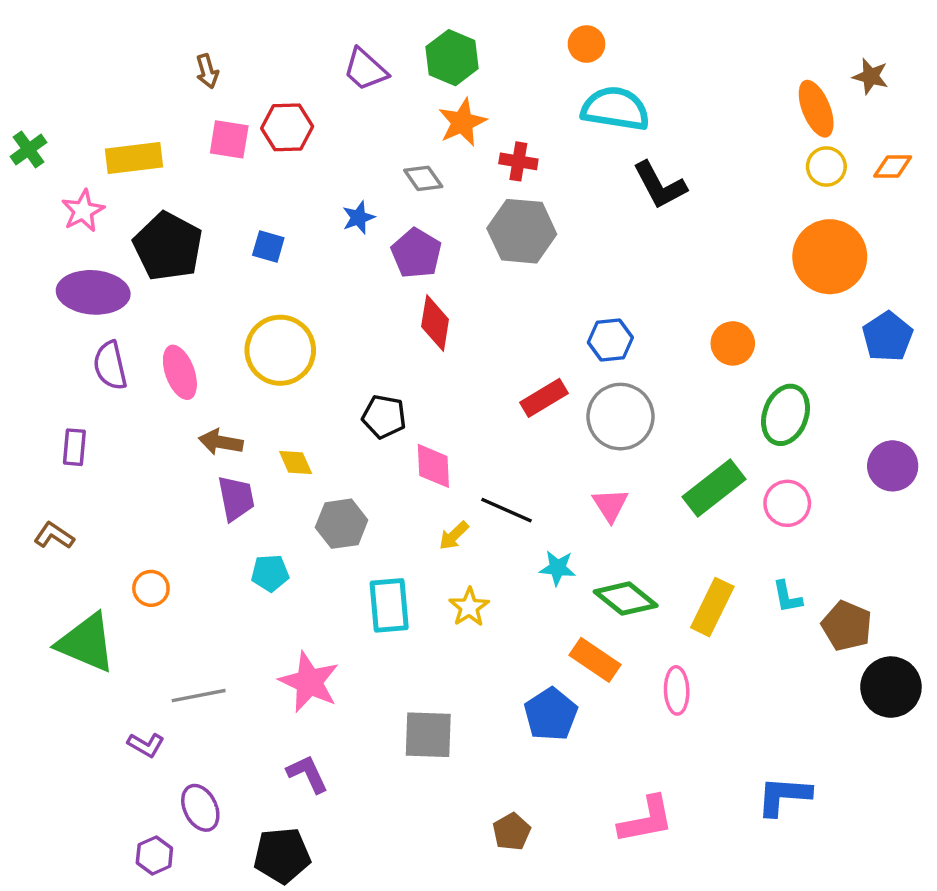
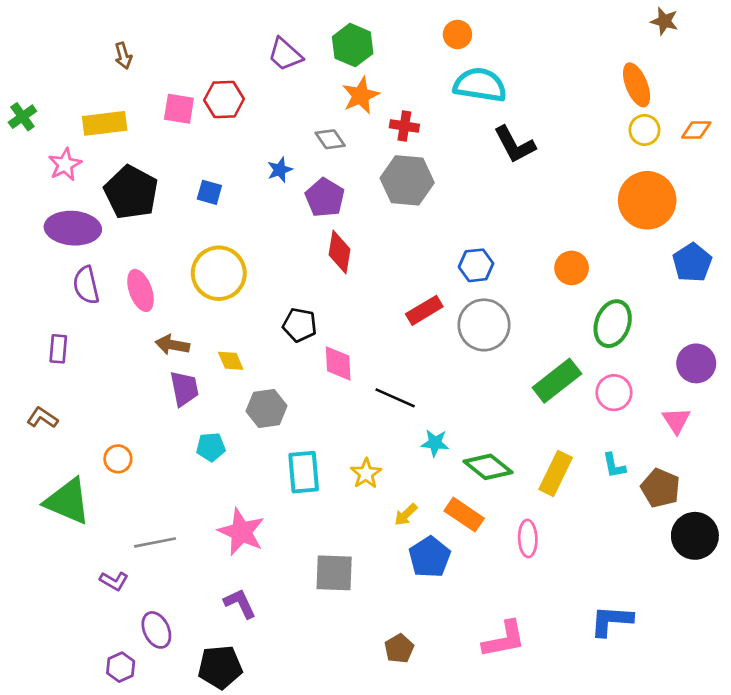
brown arrow: (207, 71) -> (123, 56), moved
brown star: (871, 76) -> (664, 21), moved
pink triangle: (610, 505) -> (676, 420), moved
yellow arrow: (454, 536) -> (406, 515), moved

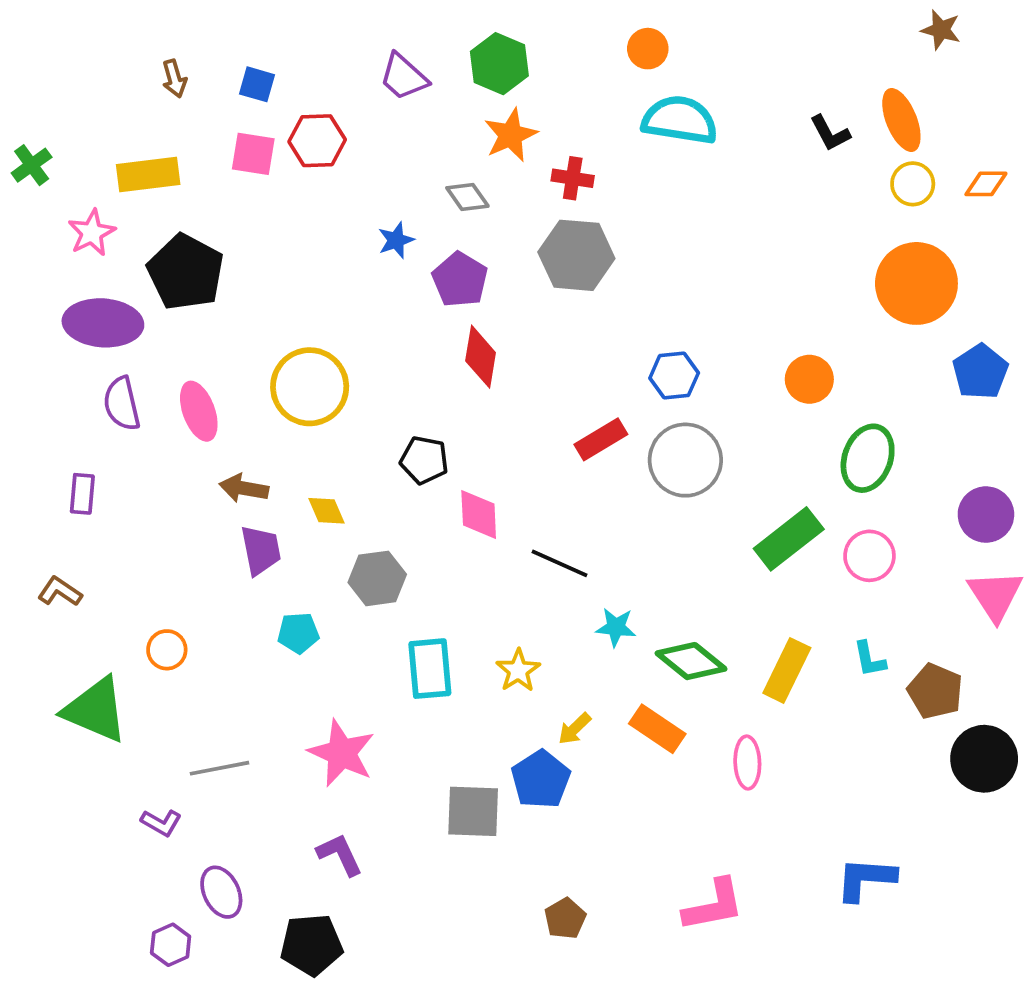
black L-shape: (515, 145) -> (830, 133), moved, size x0.7
blue square: (209, 192) -> (257, 84), moved
pink triangle: (676, 420) -> (995, 595), moved, size x1.4
blue pentagon: (430, 557) -> (541, 779), moved

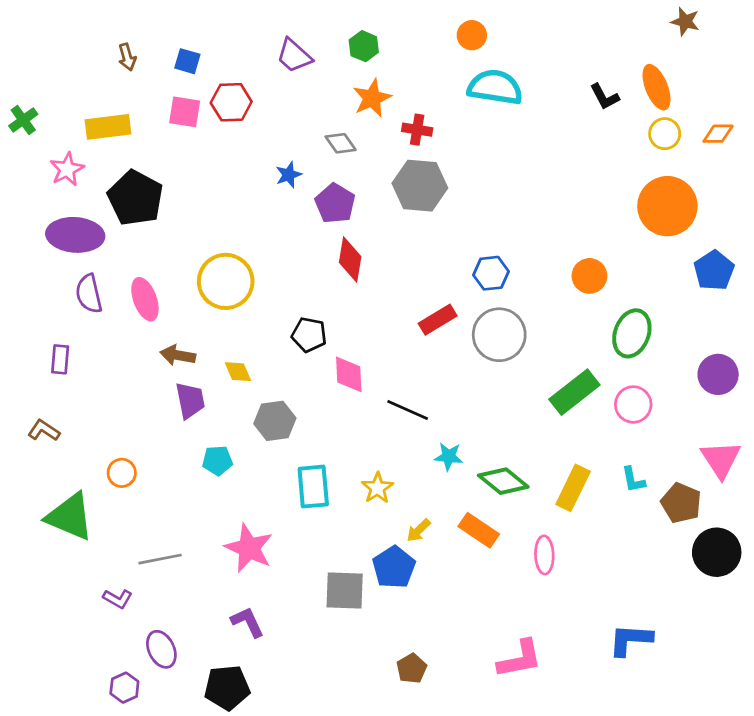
green hexagon: (499, 64) -> (364, 46), size x0.7
pink triangle: (995, 595) -> (721, 459), moved

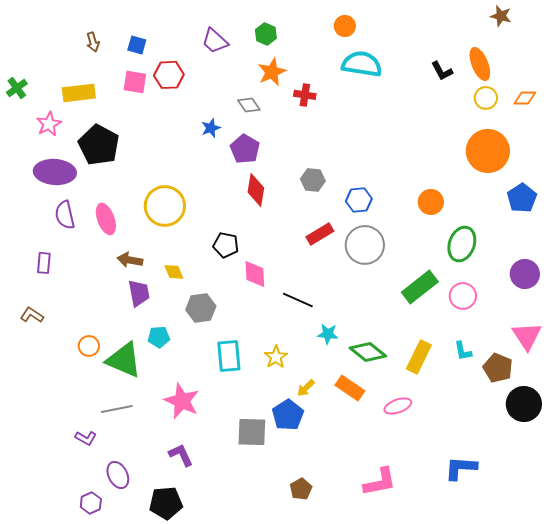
gray hexagon: (420, 186) -> (313, 180), moved, size x0.6
green triangle: (70, 517) -> (124, 360), moved
pink ellipse: (544, 555) -> (398, 406), turned 72

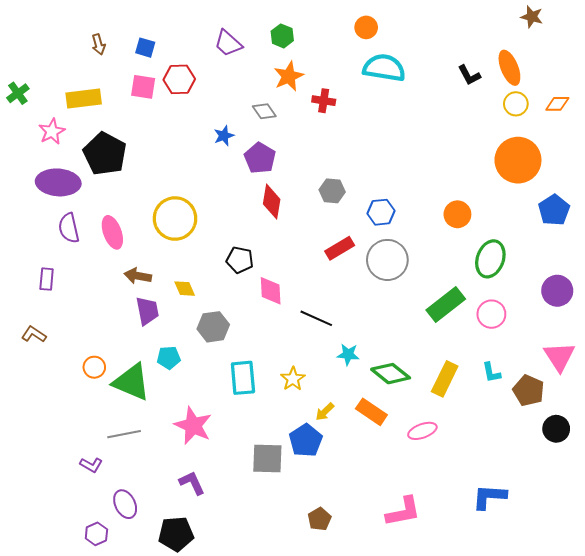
black circle: (524, 404) -> (556, 429), size x0.7

